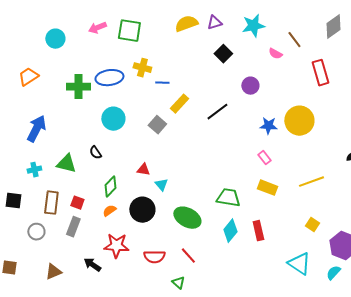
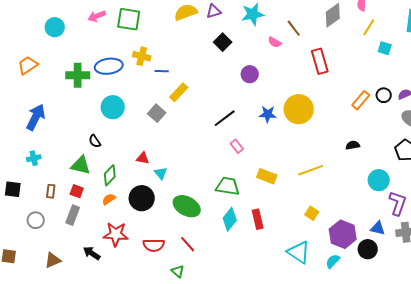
black line: (217, 112) -> (225, 118), moved
pink rectangle: (264, 158) -> (237, 146), moved
green triangle: (66, 164) -> (81, 165), moved
brown rectangle: (51, 203) -> (51, 191), size x0.6

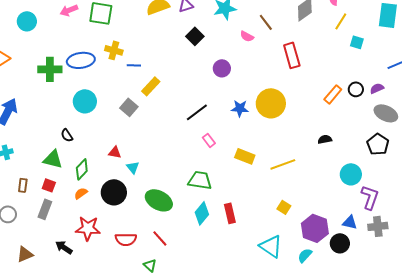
yellow rectangle: (267, 176) -> (245, 156), moved

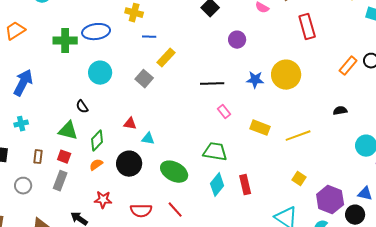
yellow cross: (114, 50) -> (134, 13), moved
black line: (197, 112) -> (212, 84), turned 35
cyan triangle: (133, 167) -> (148, 139), turned -40
red star: (88, 228) -> (103, 200), size x0.7

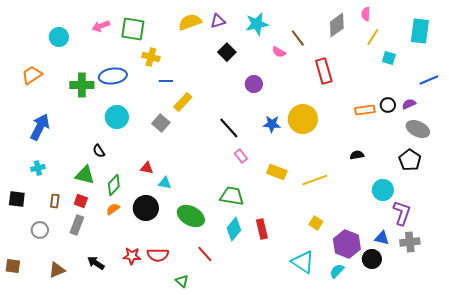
orange rectangle: (348, 66) -> (365, 110), turned 42
black line: (212, 84) -> (229, 128), turned 50
red star: (103, 200) -> (132, 256), moved
red line: (175, 210) -> (205, 254), moved

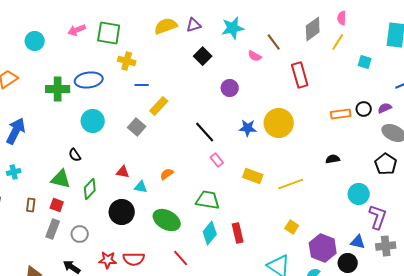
yellow line: (373, 37) -> (338, 42), moved
orange semicircle: (113, 209) -> (167, 174), moved
gray circle: (40, 230) -> (80, 234), moved

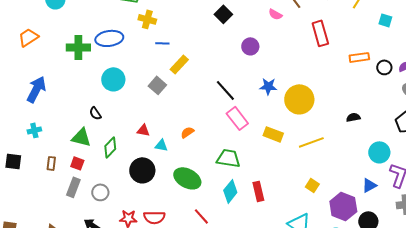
orange rectangle: (341, 114) -> (359, 57), moved
yellow circle: (279, 123) -> (299, 99), moved
pink rectangle: (217, 160) -> (237, 118), size x1.6
blue triangle: (358, 242) -> (369, 185), moved, turned -42

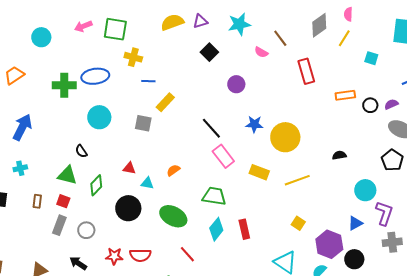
gray square: (157, 85) -> (143, 123), turned -30

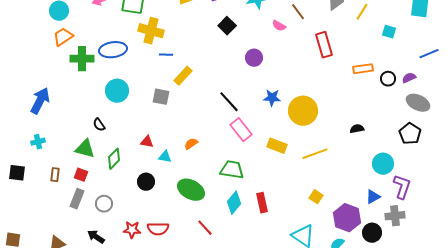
yellow cross: (133, 57) -> (151, 31), size x1.4
orange trapezoid: (14, 75) -> (63, 37), moved
black circle: (128, 208) -> (146, 182), size x0.7
gray cross: (392, 242) -> (395, 216), moved

